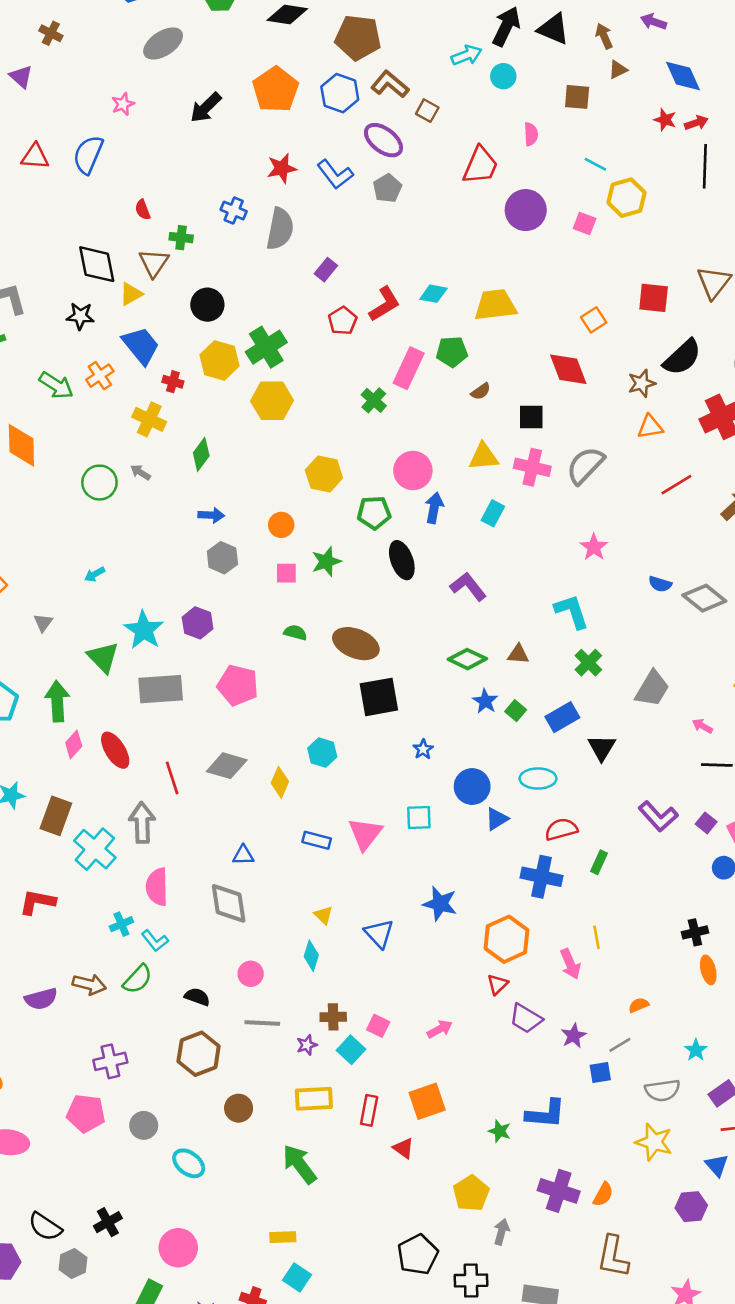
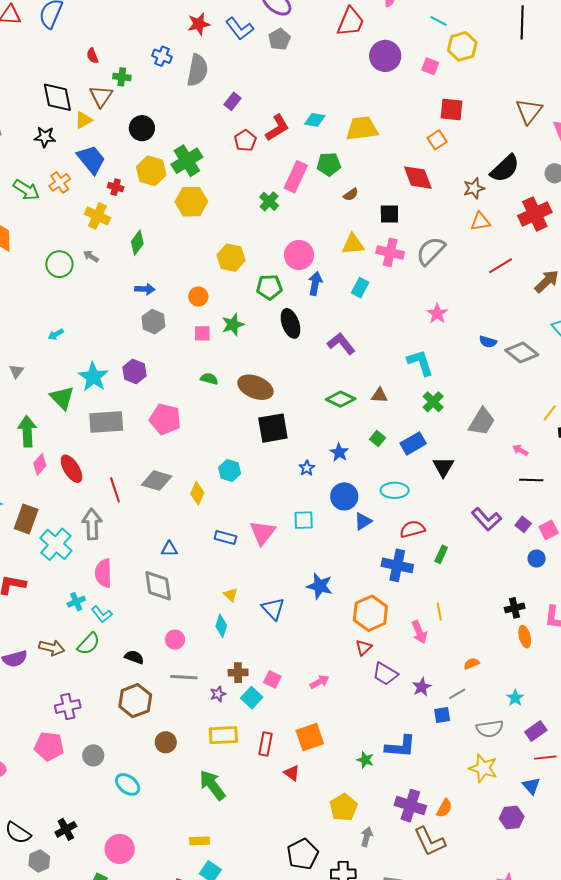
red square: (654, 298) -> (451, 110), moved
blue star: (485, 701) -> (339, 452), moved
brown L-shape: (613, 1257) -> (430, 841), moved, turned -36

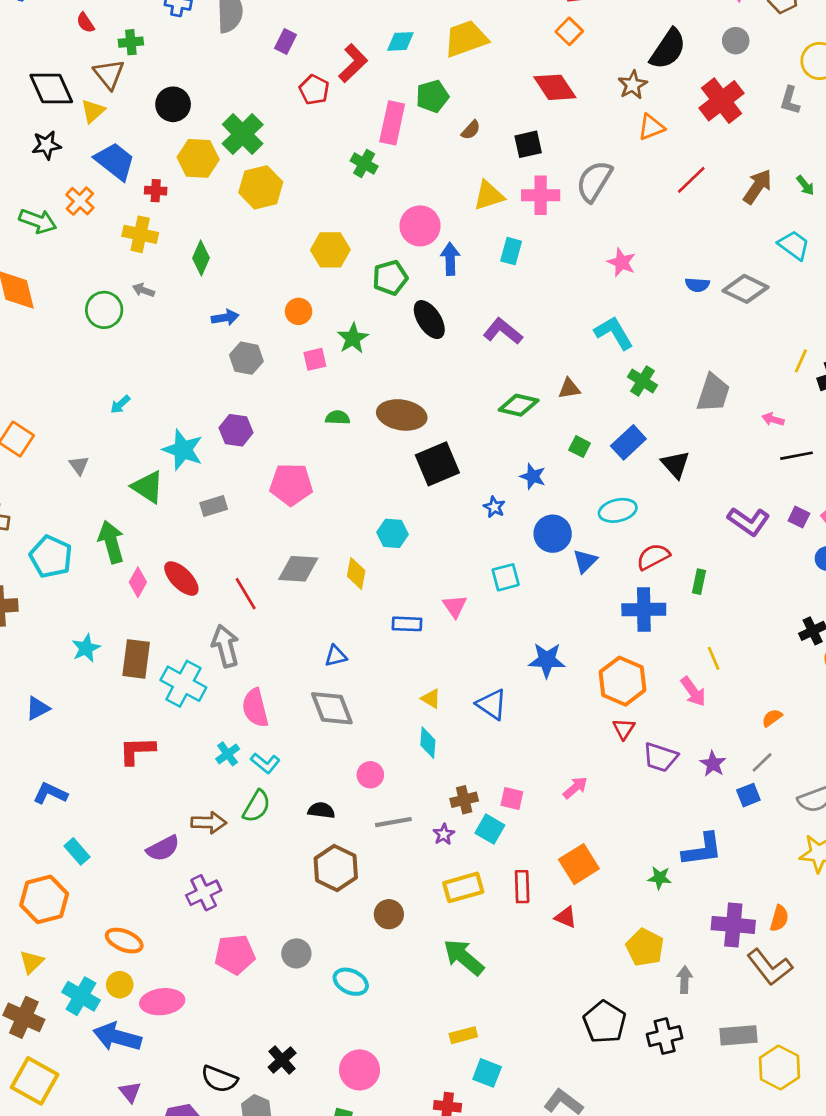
gray rectangle: (106, 422) -> (214, 506), size x0.6
pink triangle: (262, 533) -> (455, 606), size x0.7
purple cross: (68, 706) -> (204, 893), moved

